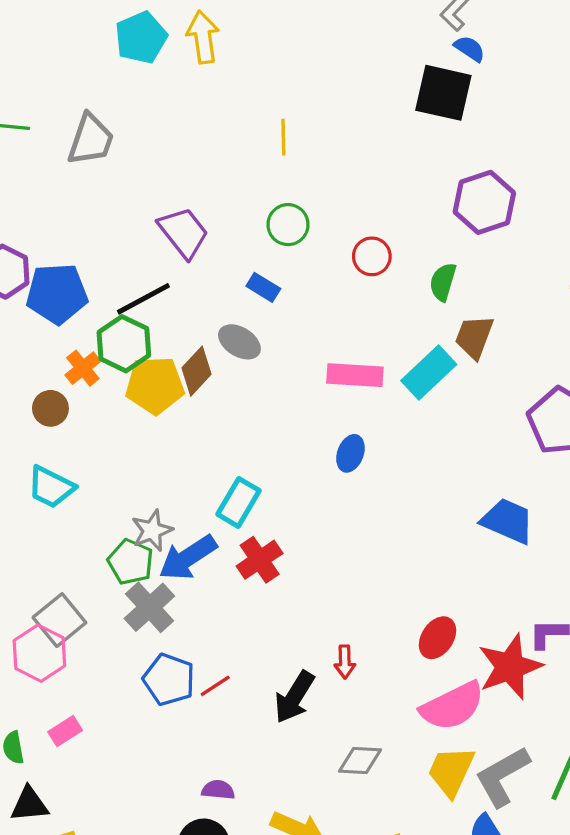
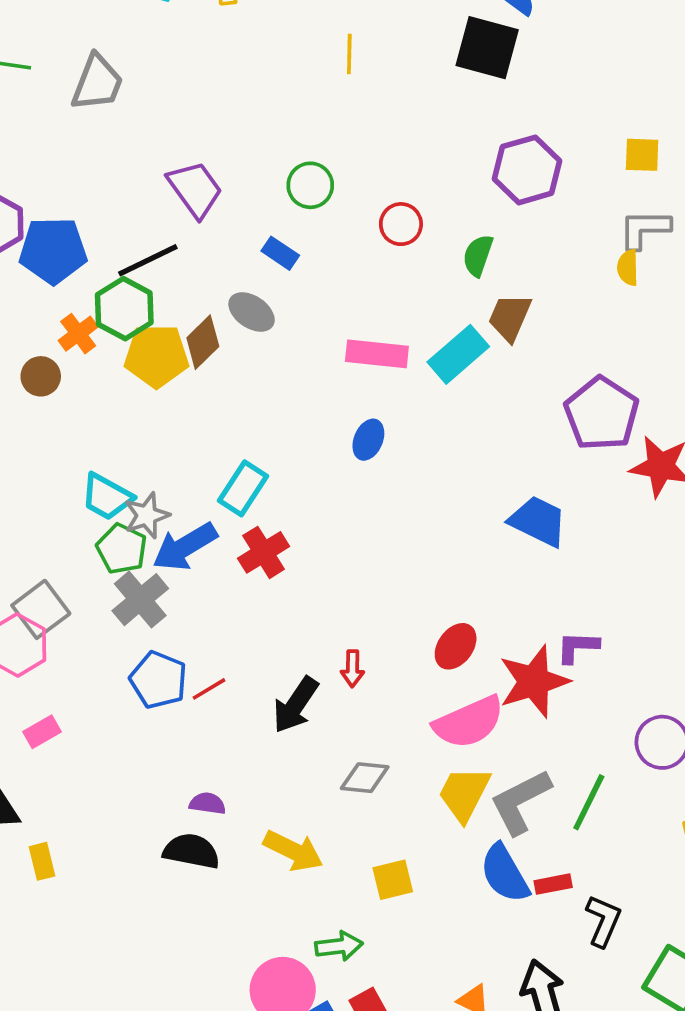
yellow line: (283, 137) -> (349, 54), moved
cyan trapezoid: (51, 487) -> (107, 497), moved

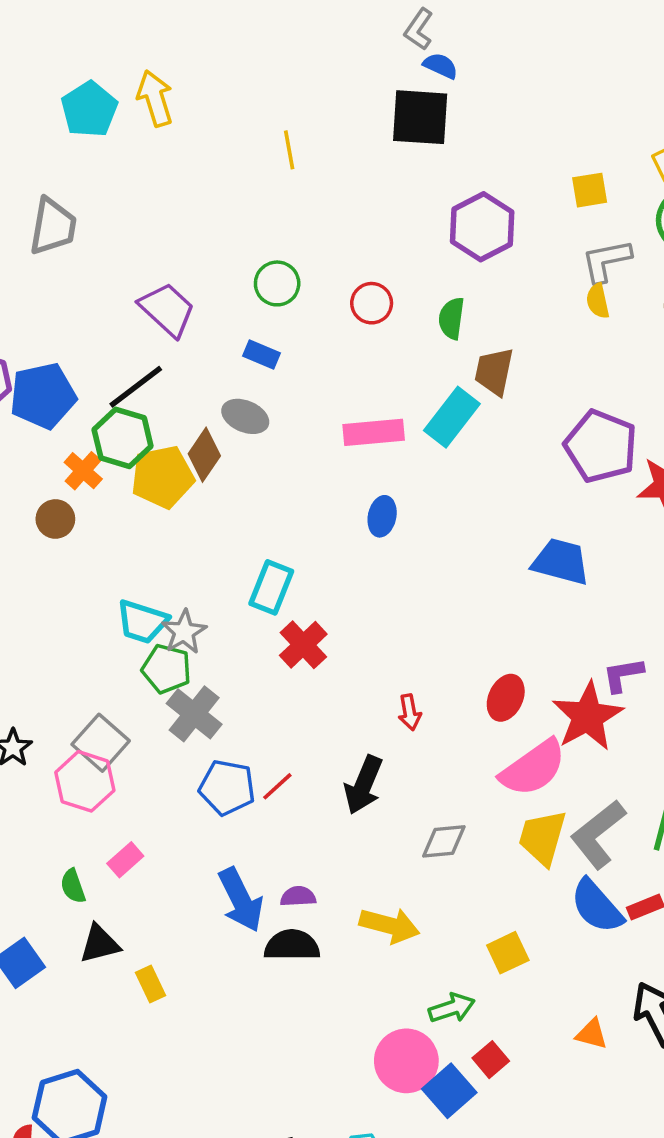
blue arrow: (185, 547) -> (241, 900), moved, turned -74
red arrow: (352, 669) -> (410, 712), moved
yellow square: (393, 880) -> (508, 953), moved

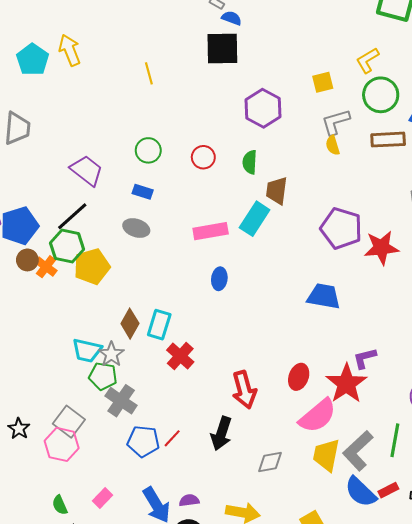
brown diamond: (204, 455) -> (130, 324), moved
brown circle: (55, 519) -> (27, 260), moved
red arrow: (410, 712) -> (244, 390), size x1.8
pink rectangle: (125, 860) -> (102, 498), moved

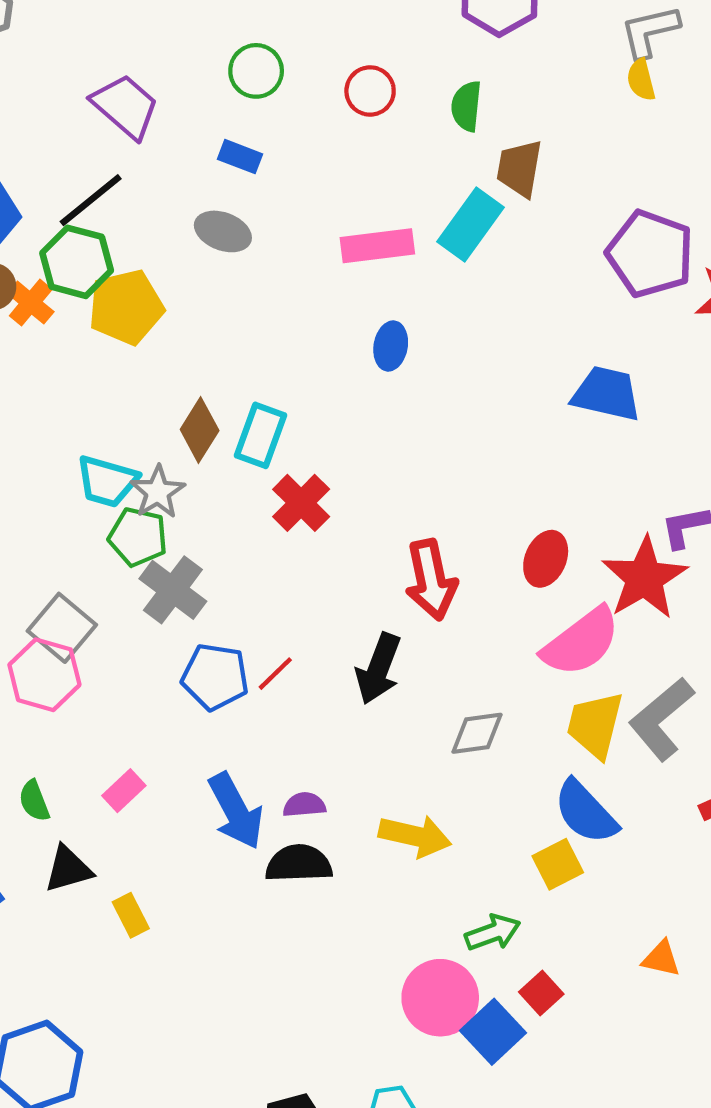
blue semicircle: (361, 492) -> (586, 812), moved

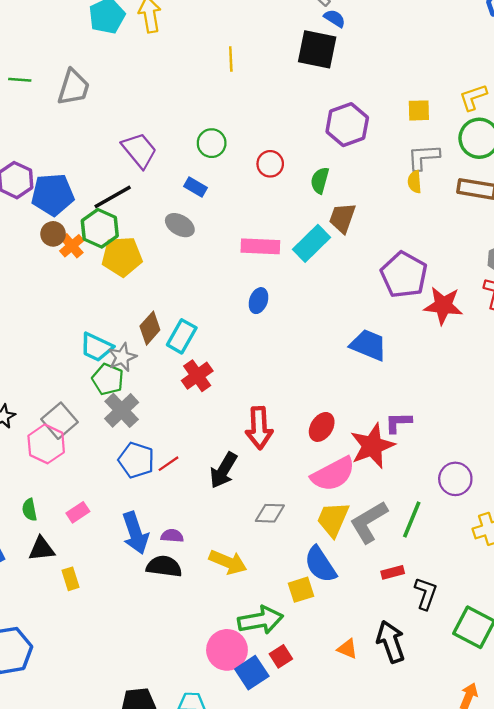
green arrow: (493, 933) -> (261, 620), size x1.5

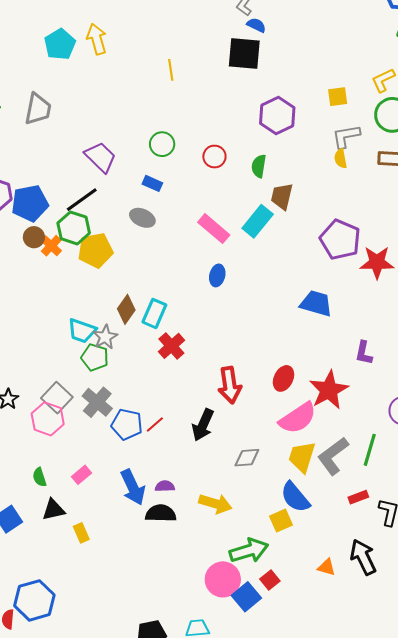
pink rectangle: (260, 246) -> (214, 229), turned 44
gray cross: (122, 410) -> (97, 402), moved
purple L-shape: (398, 422) -> (364, 353), moved, turned -70

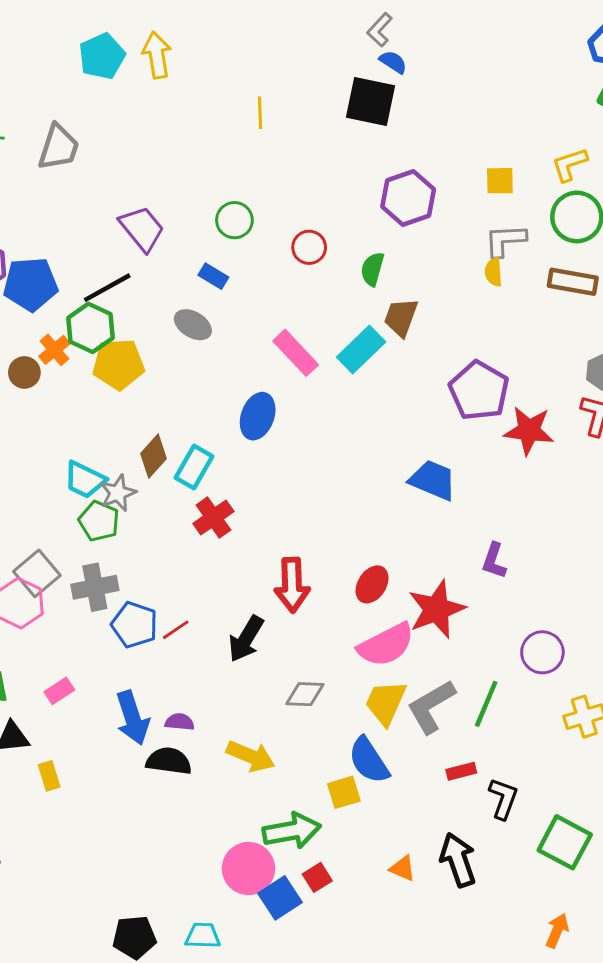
brown circle: (34, 237) -> (24, 372), moved
blue ellipse: (217, 275) -> (258, 416), moved, size x1.4
gray cross: (97, 402) -> (95, 587), turned 32

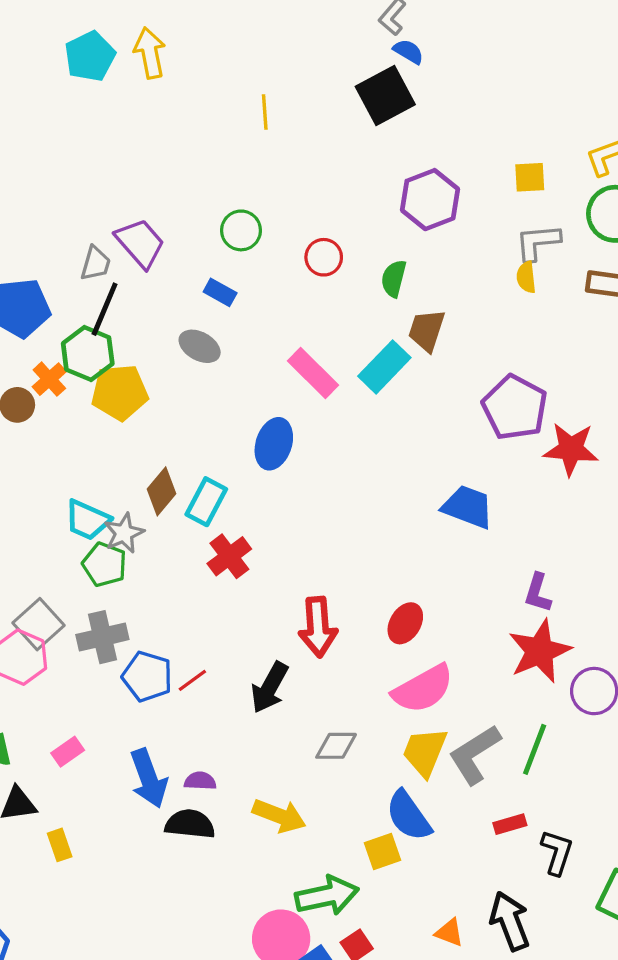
black square: (370, 102) -> (385, 96), turned -38
gray trapezoid: (59, 147) -> (96, 263), moved, size x0.7
black line: (107, 288) -> (105, 309), turned -36
red star: (437, 609) -> (540, 651), moved

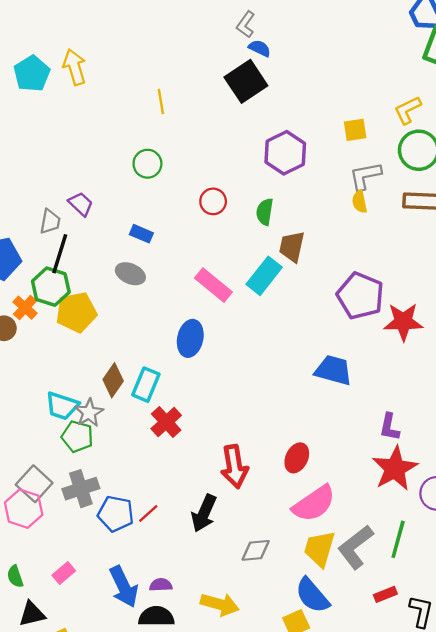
green circle: (241, 230) -> (147, 164), moved
purple trapezoid: (140, 243) -> (81, 204), size x0.7

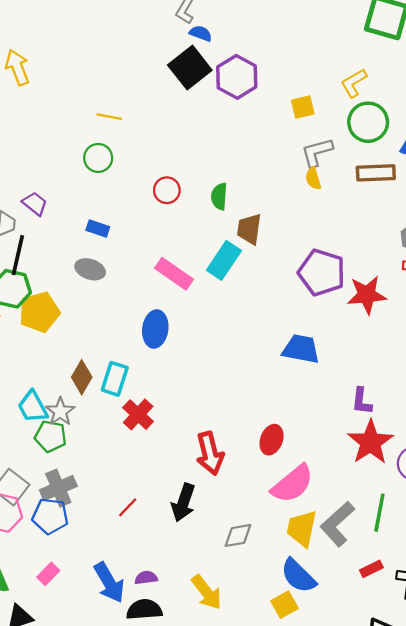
yellow line: (161, 102) -> (109, 117), moved, turned -65
purple hexagon: (285, 153) -> (237, 77), moved
cyan trapezoid: (62, 406) -> (33, 407), turned 48
blue pentagon: (116, 514) -> (50, 516), moved
yellow arrow: (220, 604) -> (207, 592), turned 42

